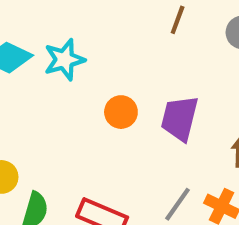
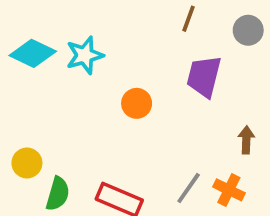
purple trapezoid: (180, 118) -> (204, 76), moved

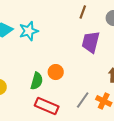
orange circle: (137, 103) -> (56, 72), moved
green semicircle: (58, 194) -> (37, 81), moved

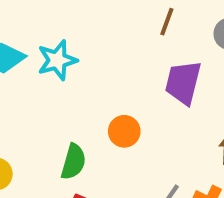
orange circle: (56, 72) -> (124, 131), moved

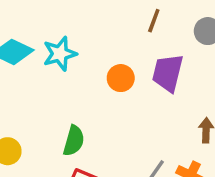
orange circle: (124, 131) -> (121, 78), moved

